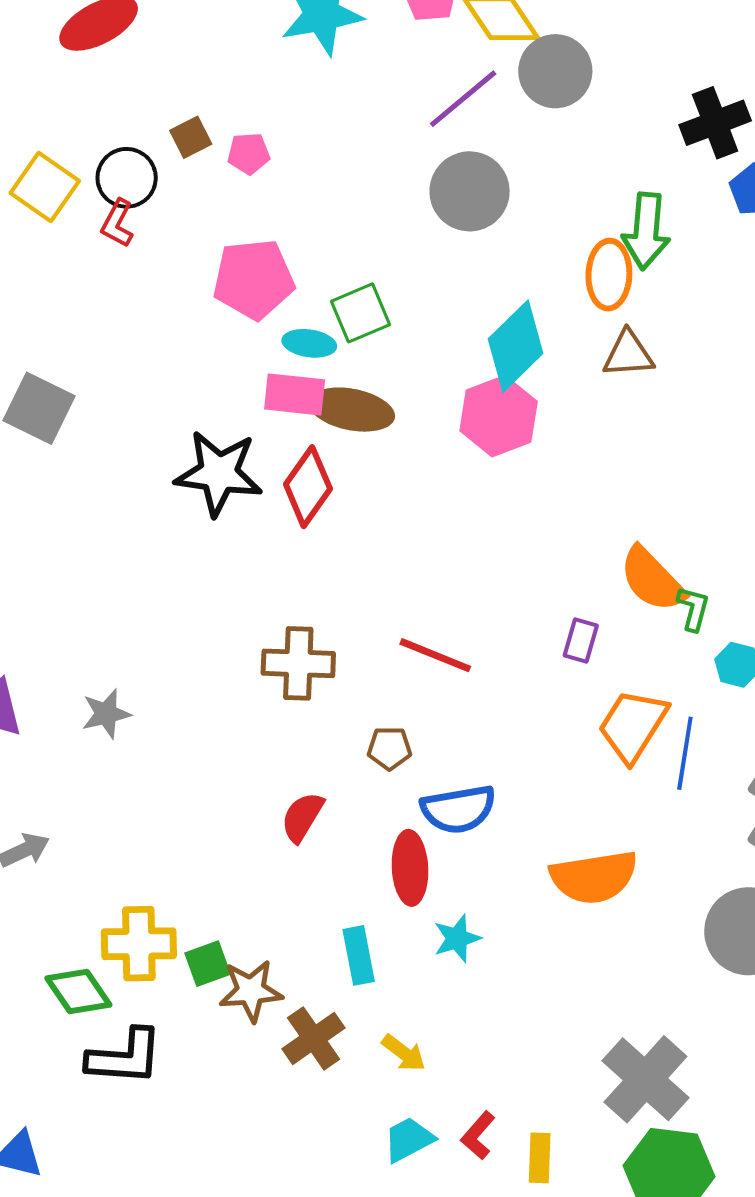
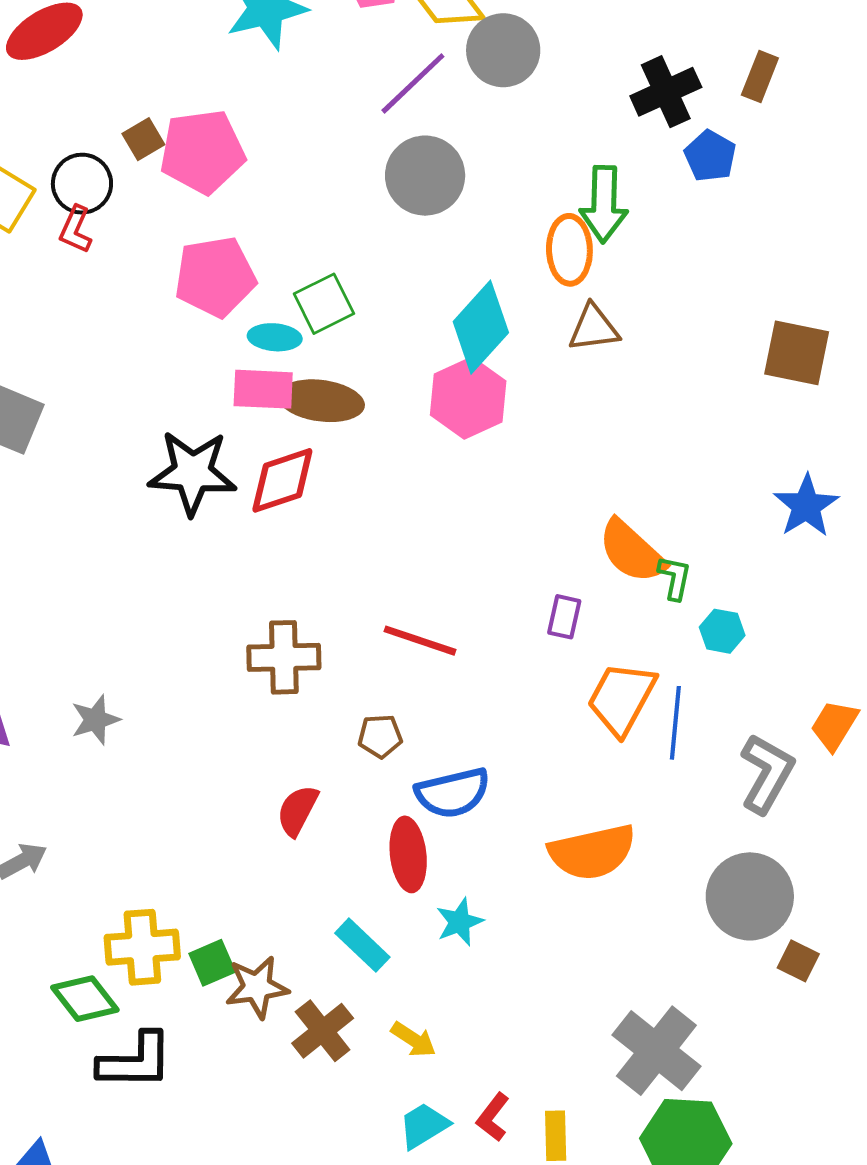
pink pentagon: (249, 154) -> (202, 152), size x2.0
red diamond: (308, 487) -> (282, 480), turned 40
cyan rectangle: (359, 955) -> (362, 945), turned -32

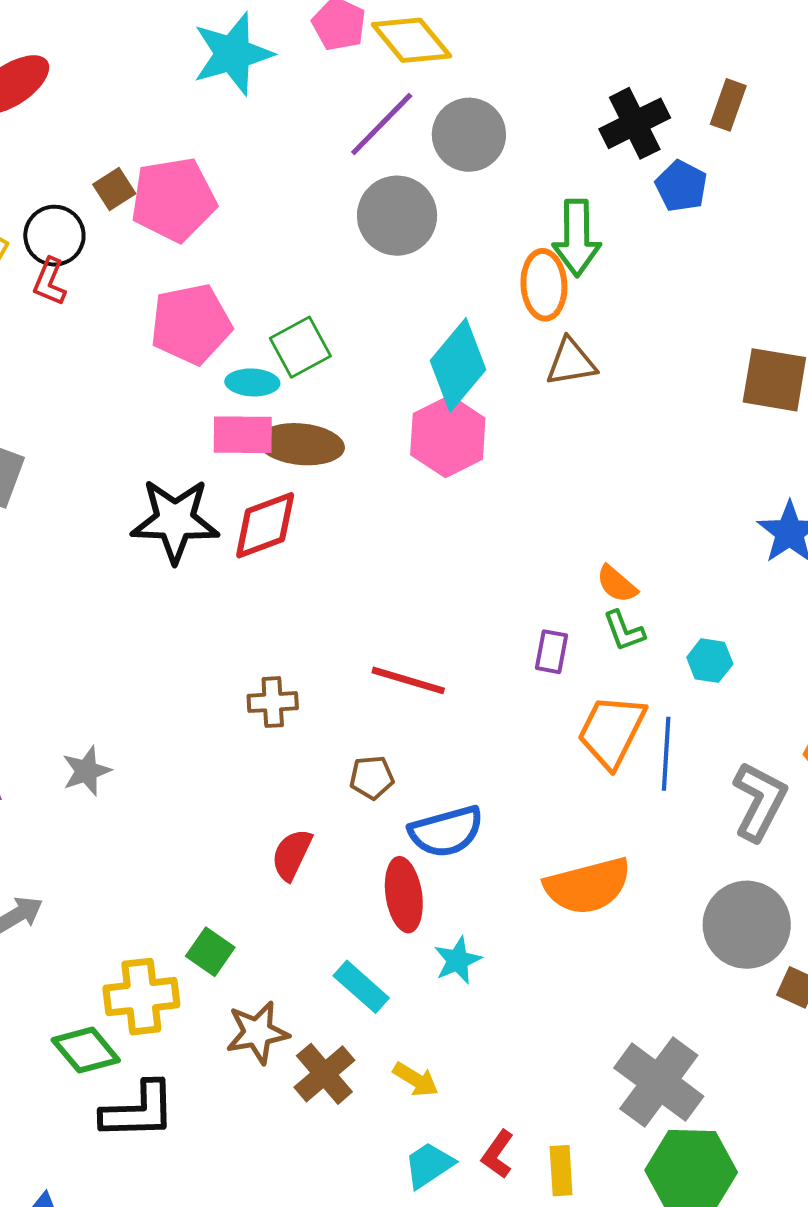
gray circle: (503, 50) -> (469, 135), moved
orange semicircle: (632, 551) -> (617, 584), size x0.6
green L-shape: (675, 578) -> (624, 631), moved, turned 150
brown cross: (284, 657) -> (273, 702), size x0.7
green square: (212, 963) -> (210, 952), moved, turned -30

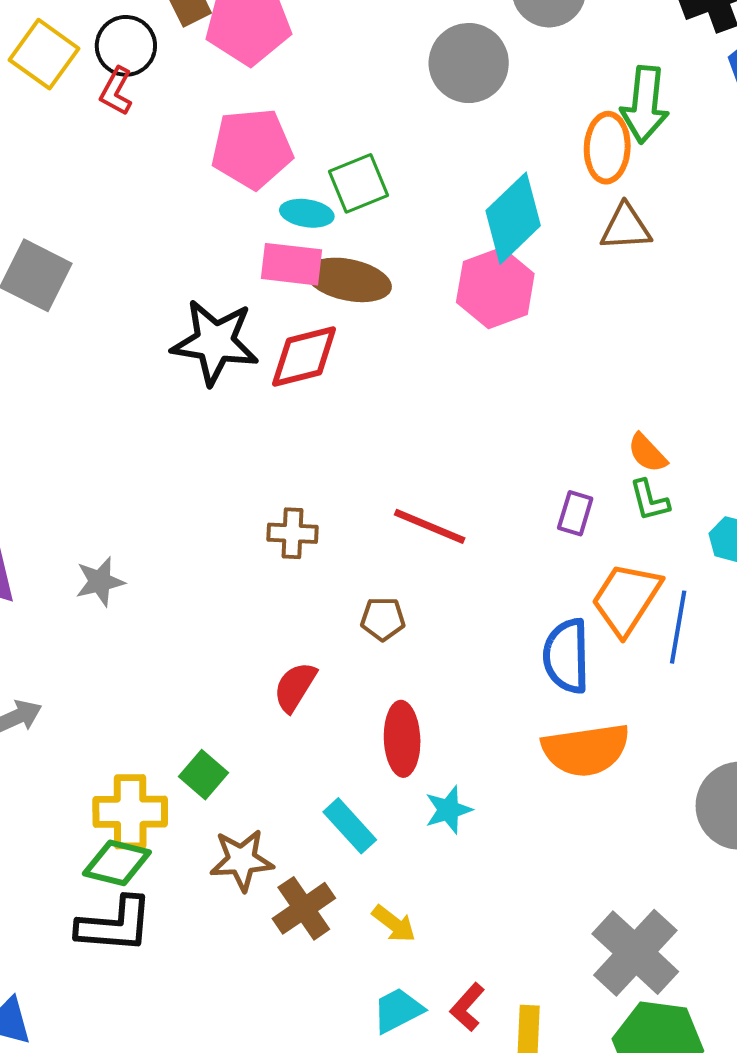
blue semicircle: (446, 832) -> (566, 656), moved, turned 98
green diamond: (86, 1050) -> (117, 863), moved, turned -42

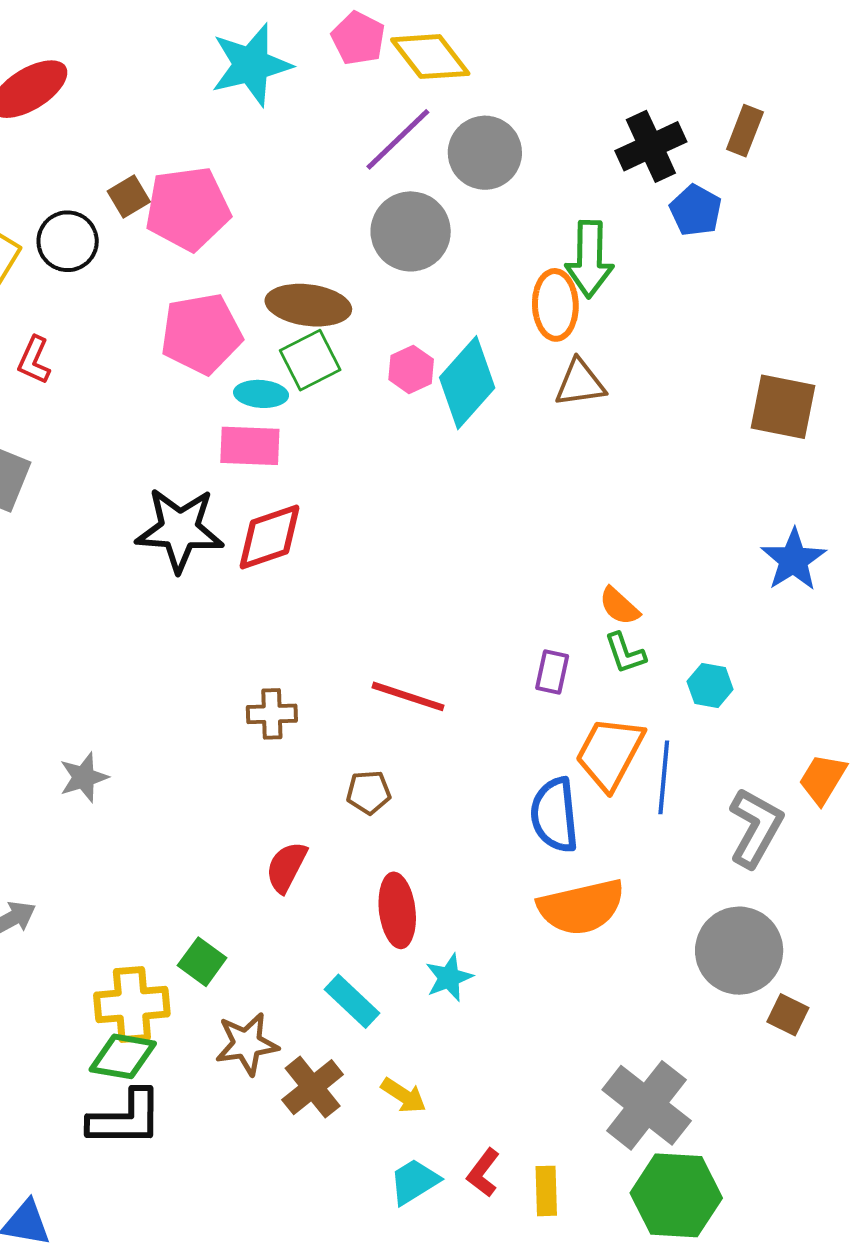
red L-shape: (116, 91) -> (34, 360), moved
brown ellipse: (348, 280) -> (308, 305), moved
pink hexagon: (495, 288) -> (411, 369), moved, size x0.6

